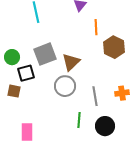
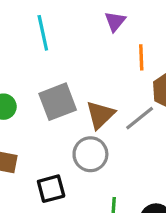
black square: (26, 73) -> (51, 189), moved
gray line: (95, 96) -> (140, 118), moved, turned 60

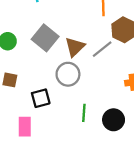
gray square: (58, 102) -> (45, 38), turned -30

